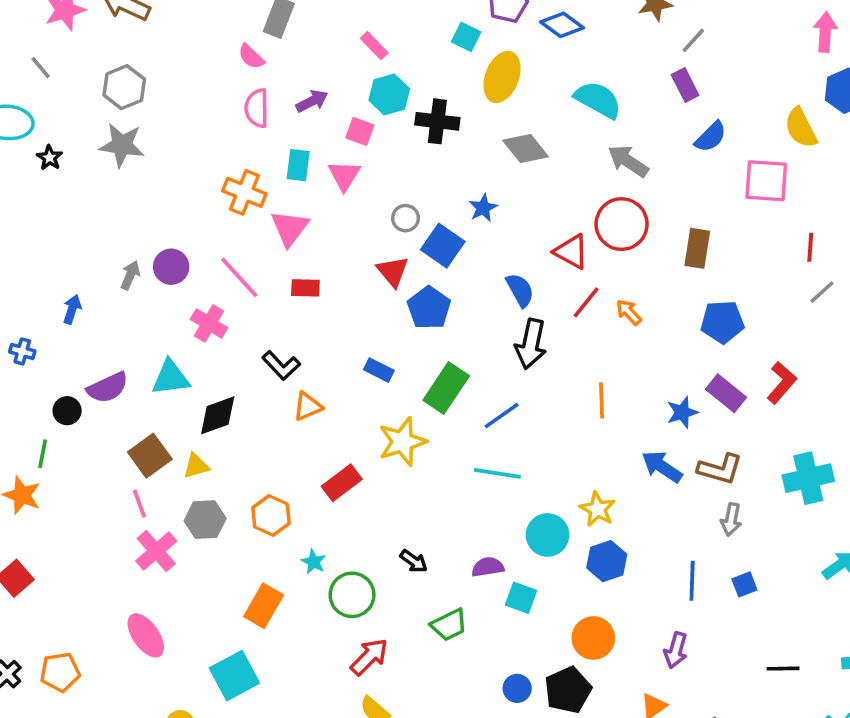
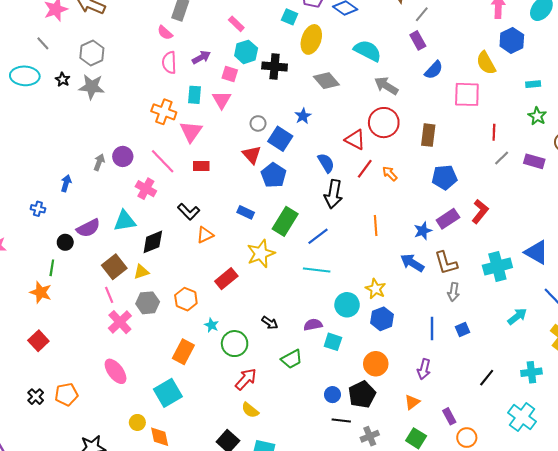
black star: (50, 158) -> (63, 80), moved
purple rectangle: (726, 393) -> (448, 219), turned -70
brown L-shape: (720, 469) -> (446, 263), turned 60
black line: (783, 669) -> (487, 378), turned -48

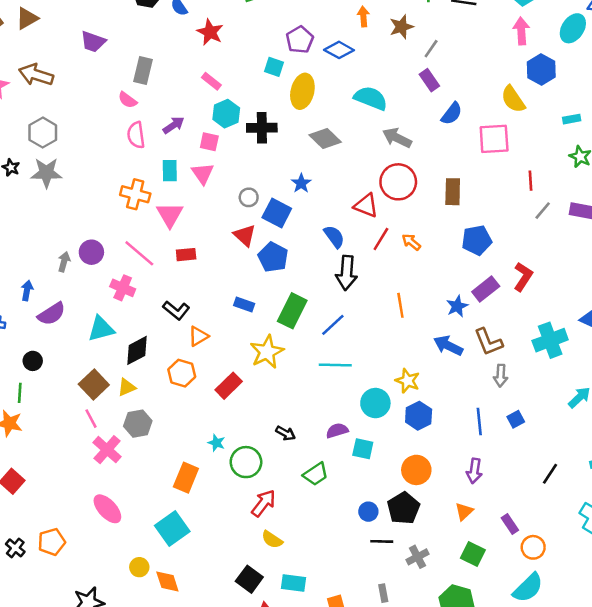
purple semicircle: (88, 228) -> (52, 314), moved
orange hexagon: (186, 299) -> (182, 373), moved

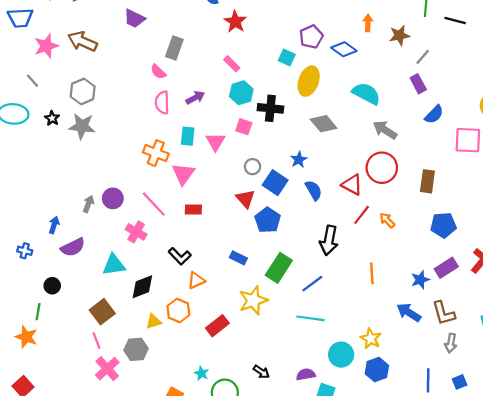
pink square: (209, 142) -> (244, 127), moved
blue semicircle: (334, 237) -> (314, 190), moved
yellow triangle: (127, 387) -> (154, 321), moved

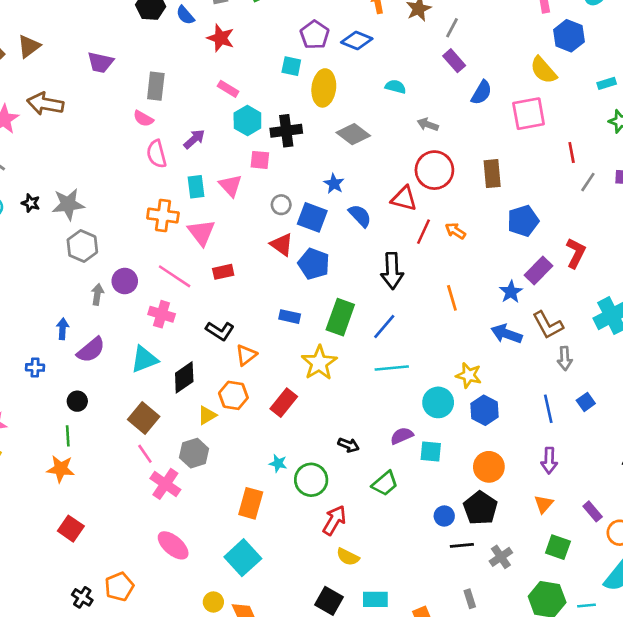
gray hexagon: (83, 91) -> (82, 246), moved
cyan semicircle: (366, 94) -> (395, 87), size x0.6
gray arrow: (385, 130) -> (428, 125), size x0.7

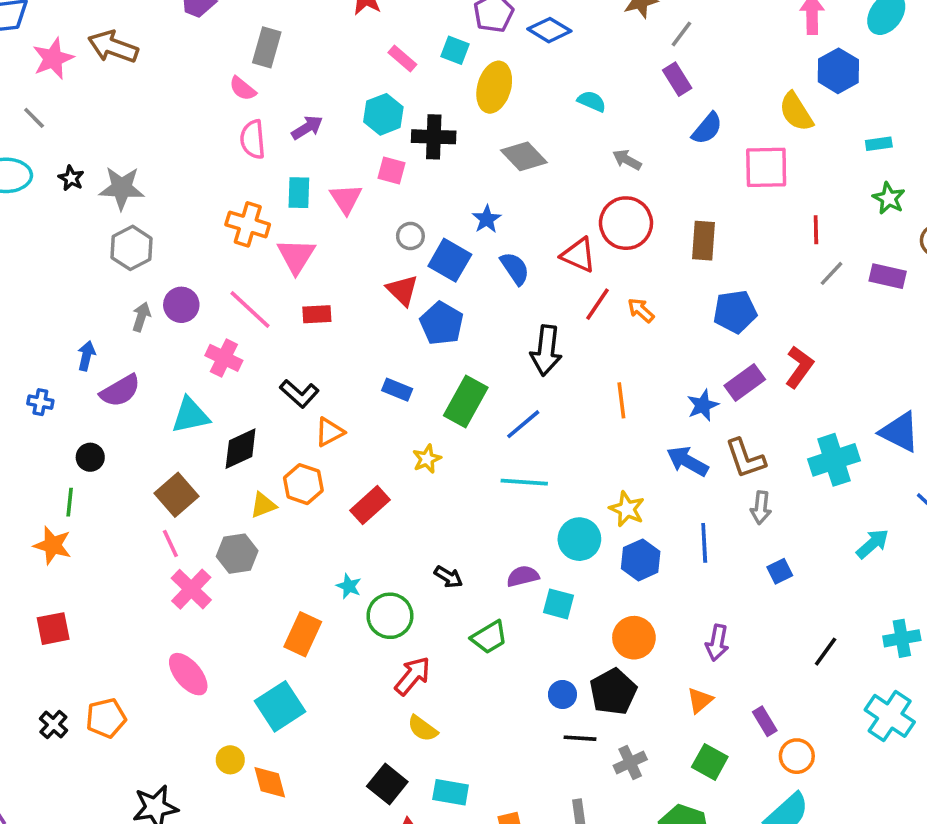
pink rectangle: (228, 89) -> (402, 59), moved
yellow star: (319, 363) -> (427, 459), size x0.6
blue line: (548, 409) -> (704, 543), moved
red square: (71, 529) -> (53, 629), turned 35

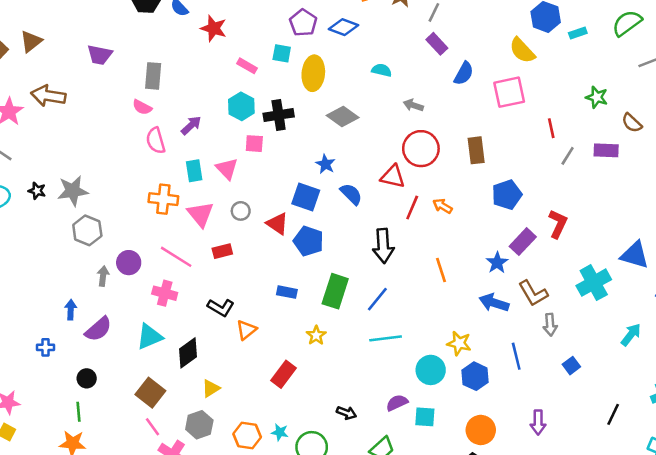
cyan rectangle: (879, 144) -> (578, 33), moved
gray circle: (410, 236) -> (241, 211), moved
orange hexagon: (303, 484) -> (247, 435), moved

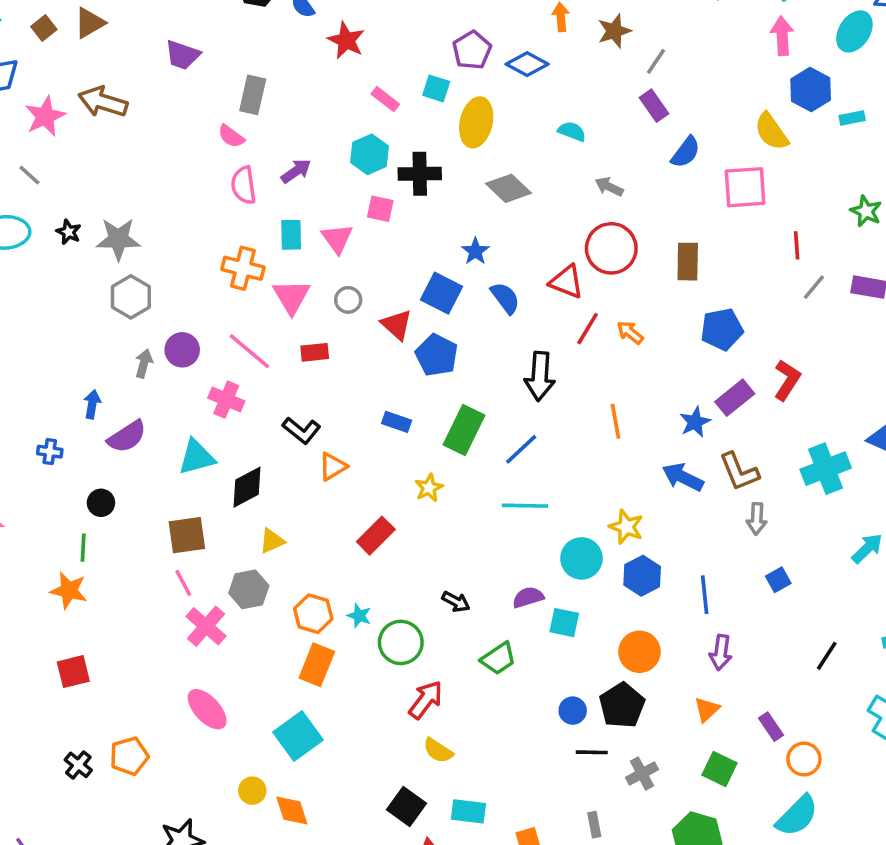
blue line: (516, 356) -> (705, 595), moved
brown square: (150, 393) -> (187, 535), turned 36

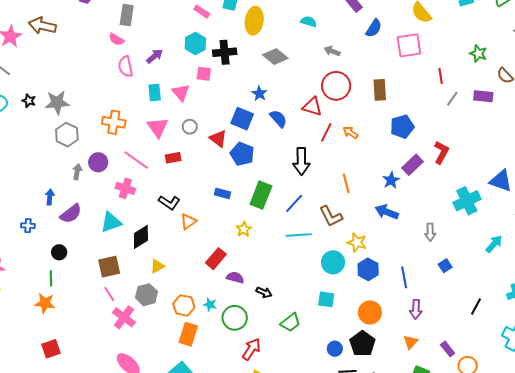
orange cross: (243, 268) -> (114, 122), moved
brown L-shape: (739, 472) -> (331, 216), moved
purple semicircle: (528, 597) -> (235, 278), moved, turned 36

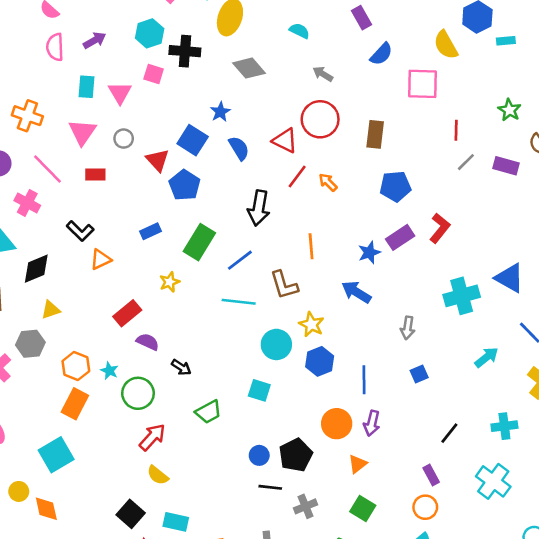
blue rectangle: (223, 193) -> (151, 231), turned -49
orange circle: (370, 312) -> (337, 424), moved
purple rectangle: (448, 349) -> (431, 475), moved

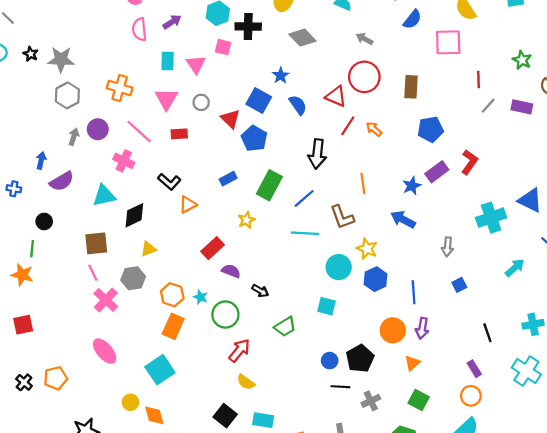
black line: (449, 433) -> (487, 333), turned -54

